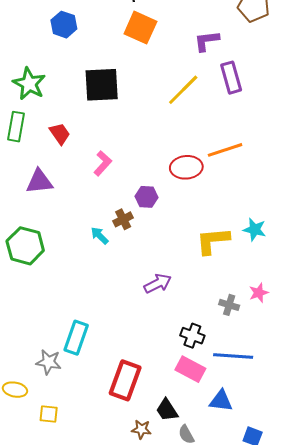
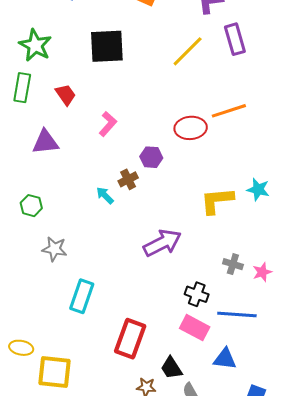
green hexagon: (25, 246) -> (31, 206), size x0.6
purple arrow: (158, 284) -> (162, 243), size x1.4
pink star: (259, 293) -> (262, 272), moved
gray star: (49, 362) -> (54, 249), moved
yellow square: (49, 414) -> (54, 372), size x1.8

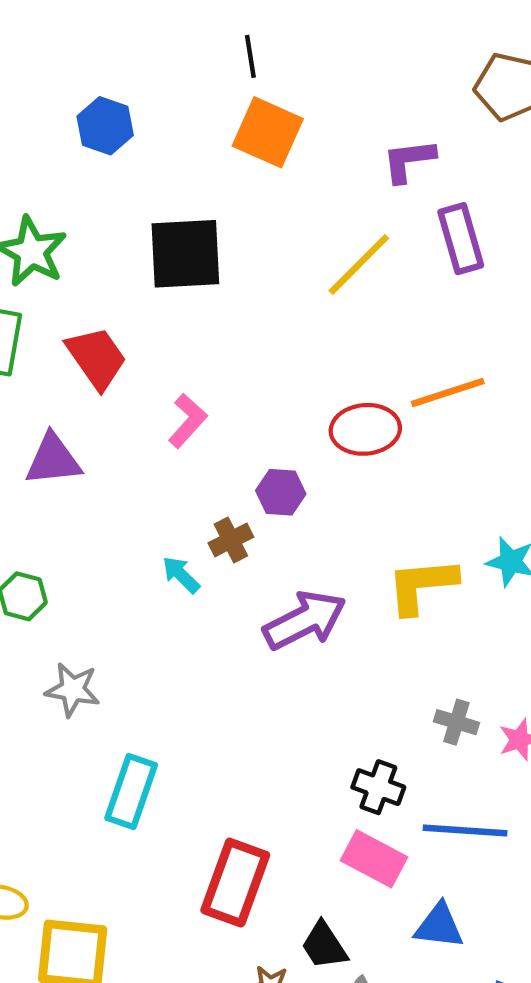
red trapezoid: (66, 95) -> (96, 358), size x1.4
purple arrow: (162, 243) -> (305, 620), moved

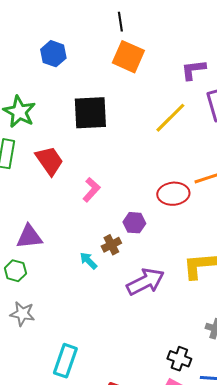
purple triangle: (53, 460) -> (29, 237), moved
gray star: (73, 690) -> (22, 314), moved

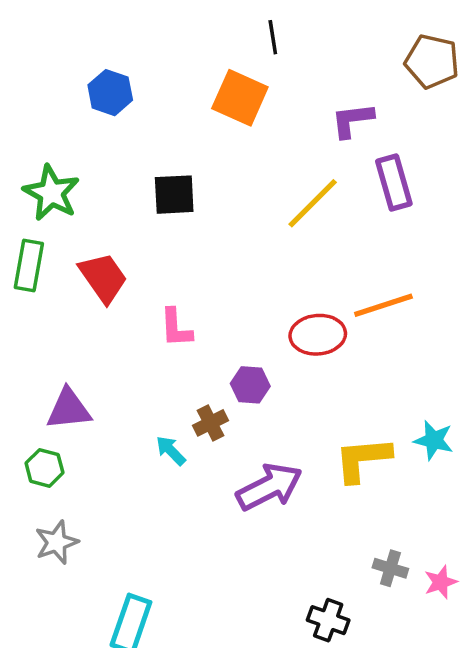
black line: (120, 22) -> (273, 37), moved
black square: (90, 113) -> (174, 195), size x0.7
pink L-shape: (91, 190) -> (176, 328), turned 135
gray star: (22, 314) -> (57, 542), turned -30

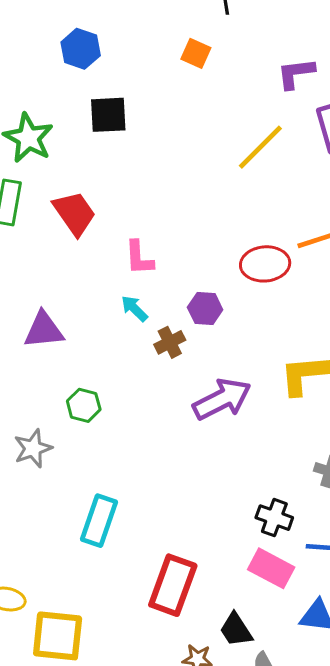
orange square: (240, 98) -> (196, 53), size x0.6
black square: (174, 195) -> (108, 115), moved
cyan arrow: (171, 451) -> (134, 309), moved
green hexagon: (44, 468) -> (84, 405), moved

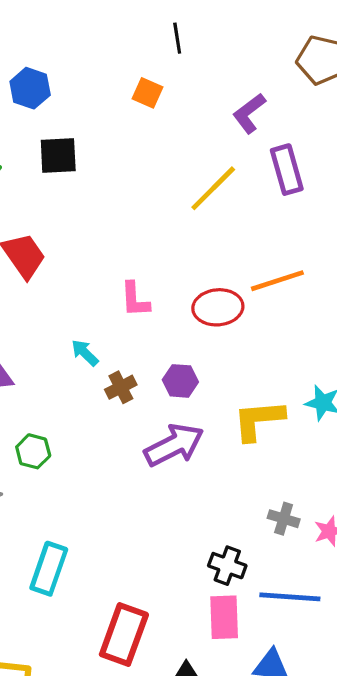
purple L-shape: (296, 73) -> (249, 113), turned -30
pink L-shape: (139, 258) -> (135, 299), moved
purple hexagon: (205, 309) -> (180, 381), moved
pink rectangle: (271, 568) -> (224, 617), turned 60

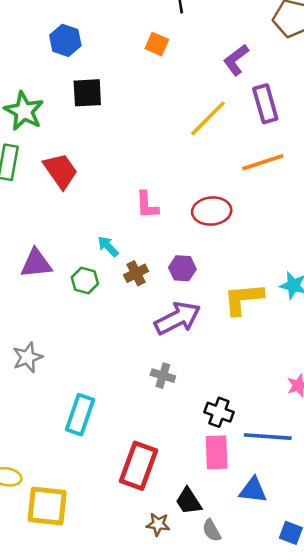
orange line: (277, 281) -> (263, 162), moved
green hexagon: (33, 451) -> (85, 281), moved
gray cross: (284, 519) -> (163, 376), moved

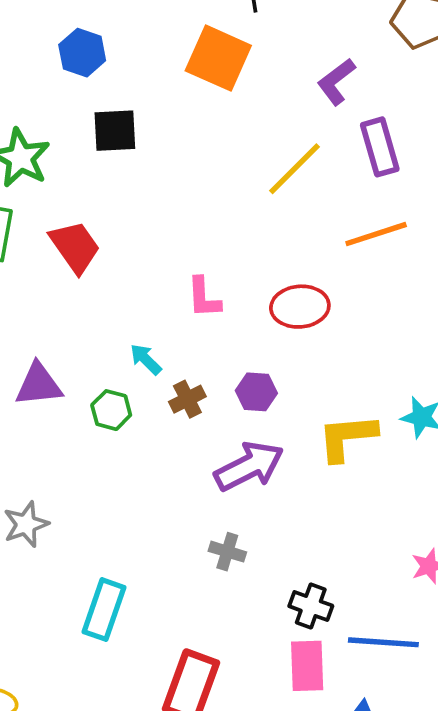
orange square: (157, 44) -> (218, 58), size x1.8

